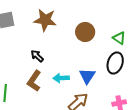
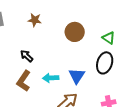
brown star: (45, 20) -> (35, 20), size x0.6

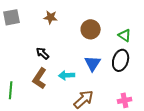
blue triangle: (77, 76) -> (93, 63), moved

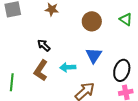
green triangle: (125, 35) -> (126, 19), moved
black ellipse: (121, 60) -> (122, 70), moved

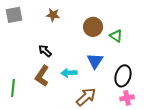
green triangle: (126, 19) -> (116, 36), moved

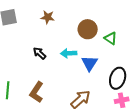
cyan arrow: (69, 73) -> (69, 53), moved
brown L-shape: (42, 76) -> (37, 92), moved

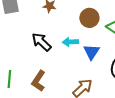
black arrow: (40, 53) -> (41, 42), size x1.5

